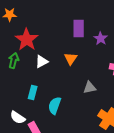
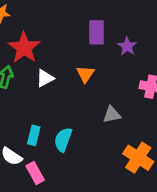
cyan rectangle: (33, 93) -> (34, 135), moved

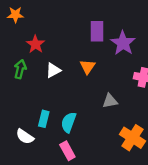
purple star: (127, 46) -> (123, 43), size x1.5
red star: (24, 48) -> (35, 44), size x0.7
pink rectangle: (35, 173) -> (67, 151), moved

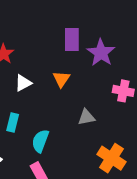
cyan rectangle: (44, 119) -> (13, 123), moved

